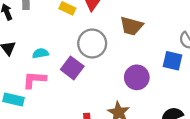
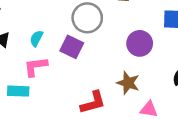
cyan semicircle: (40, 53) -> (36, 38), turned -42

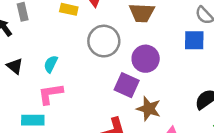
purple circle: (140, 43) -> (146, 59), moved
purple square: (72, 47) -> (127, 85), moved

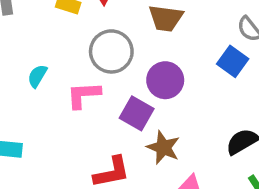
blue square: (194, 40) -> (233, 61), turned 30
pink L-shape: (50, 94) -> (84, 95), moved

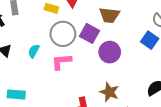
gray circle: (111, 51) -> (63, 34), moved
purple square: (137, 113) -> (90, 33), moved

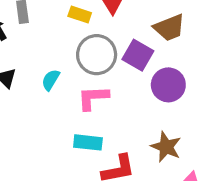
brown trapezoid: (109, 15) -> (169, 28), turned -30
cyan rectangle: (16, 95) -> (88, 142), moved

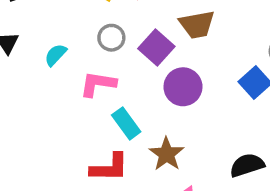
gray circle: (97, 55) -> (111, 38), size x0.6
cyan rectangle: (88, 142) -> (126, 123), moved, turned 36

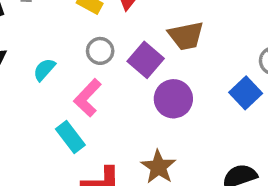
pink L-shape: (98, 84) -> (88, 98), turned -54
cyan rectangle: (126, 123) -> (70, 137), moved

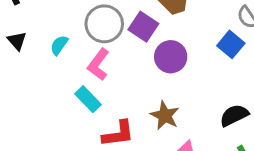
gray circle: (100, 51) -> (104, 24), size x1.6

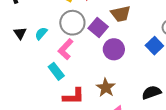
black triangle: (17, 41) -> (20, 33), moved

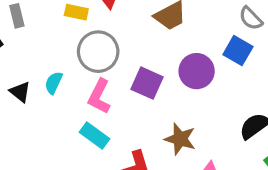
purple square: (98, 27) -> (147, 83), moved
purple circle: (114, 49) -> (197, 71), moved

